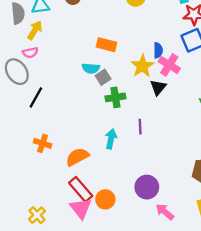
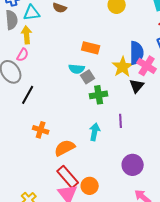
yellow arrow: (35, 30) -> (27, 35), turned -36
blue semicircle: (158, 50) -> (137, 53), size x1.6
pink semicircle: (30, 53) -> (23, 55), turned -48
orange cross: (43, 143) -> (41, 130), moved
purple circle: (147, 187) -> (133, 165), moved

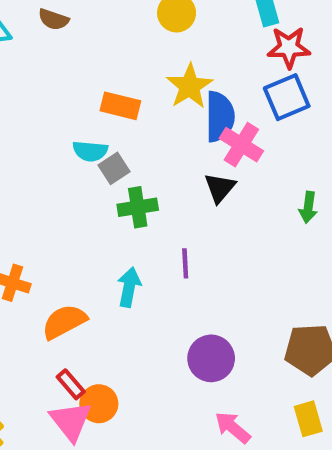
yellow star: (123, 67) -> (190, 86), moved
red rectangle: (68, 177) -> (71, 384), size x0.6
orange circle: (90, 186) -> (99, 404), moved

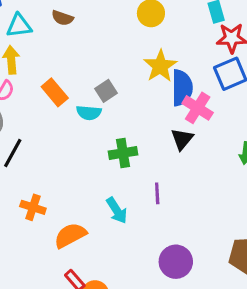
orange rectangle: (120, 106) -> (55, 92), moved, turned 36
gray square: (114, 168) -> (106, 91), moved
cyan arrow: (129, 287) -> (117, 210), turned 136

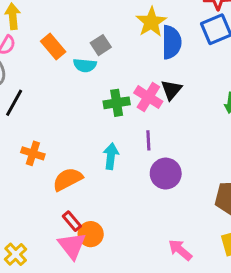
pink cross: (198, 108) -> (148, 97), moved
cyan arrow: (117, 210) -> (111, 156), turned -140
purple circle: (176, 262) -> (166, 174), moved

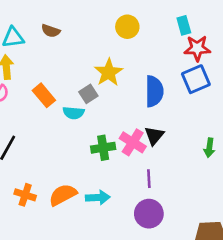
yellow star: (151, 22) -> (109, 72), moved
purple line: (148, 140) -> (149, 179), moved
cyan arrow: (111, 156) -> (98, 197), turned 80
orange semicircle: (68, 179) -> (63, 195), moved

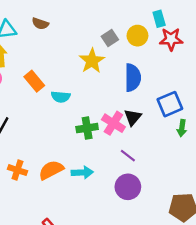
yellow circle: (127, 27) -> (137, 36), moved
blue square: (196, 79) -> (170, 104), moved
gray square: (88, 94) -> (110, 38), moved
purple line: (149, 179) -> (128, 156), turned -49

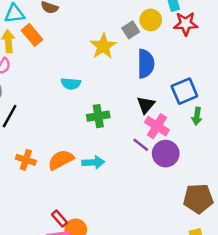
gray square: (110, 38) -> (131, 30), moved
orange rectangle: (34, 81) -> (32, 35), moved
pink cross: (113, 123) -> (157, 126), moved
purple circle: (128, 187) -> (166, 154), moved

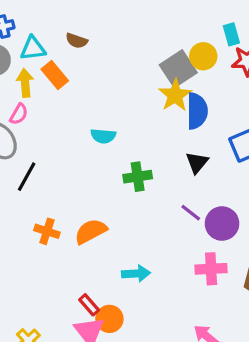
gray square: (131, 30) -> (178, 69), size x1.6
yellow star: (103, 46) -> (175, 95), moved
pink cross: (157, 126) -> (211, 269), moved, turned -35
cyan arrow: (93, 162) -> (136, 274), moved

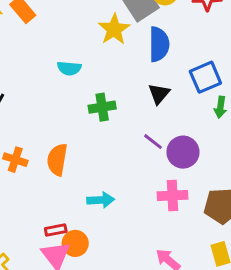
yellow star: (175, 95) -> (114, 29), moved
orange semicircle: (91, 231) -> (57, 160), turned -52
red rectangle: (89, 305) -> (56, 230), turned -60

